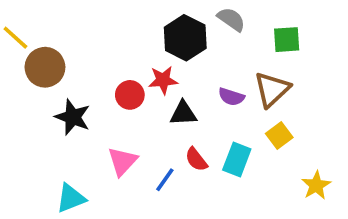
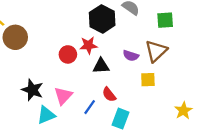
black star: (73, 117) -> (32, 90), moved
yellow square: (279, 135) -> (148, 80), moved, turned 35
cyan rectangle: (237, 159) -> (121, 119), moved
cyan triangle: (71, 198) -> (46, 115), moved

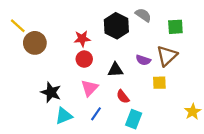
red star: (88, 45) -> (82, 39), moved
pink triangle: (63, 96) -> (90, 88), moved
blue line: (90, 107) -> (96, 114), moved

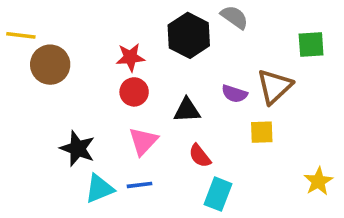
yellow line: (18, 26) -> (21, 35), turned -35
green square: (175, 27) -> (311, 45), moved
blue line: (96, 114) -> (140, 185), moved, turned 48

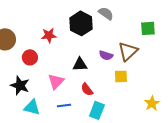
red circle: (134, 92) -> (30, 57), moved
blue line: (140, 185) -> (64, 105), moved
cyan triangle: (99, 189) -> (32, 107), turned 36

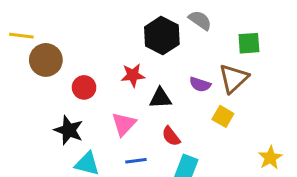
green square: (148, 28) -> (249, 43), moved
red star: (49, 35) -> (133, 75), moved
yellow square: (121, 76) -> (223, 116), turned 32

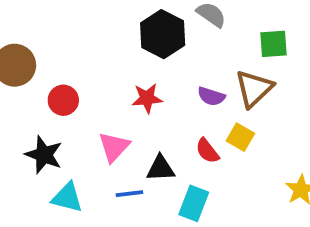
red star: (133, 75) -> (147, 98), moved
black triangle: (160, 98) -> (161, 168), moved
red semicircle: (171, 136) -> (207, 151), moved

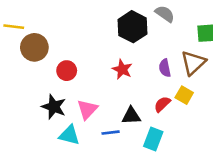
purple semicircle: (211, 96) -> (165, 68), turned 60
red star: (147, 98) -> (122, 69), turned 30
pink triangle: (114, 147) -> (87, 109), moved
red semicircle: (207, 151) -> (162, 104), turned 84

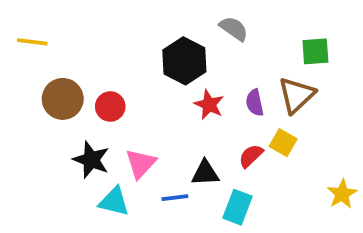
gray semicircle: (165, 14) -> (234, 29), moved
black hexagon: (133, 27) -> (184, 61), moved
brown circle: (34, 47) -> (63, 99), moved
red star: (122, 69) -> (209, 105), moved

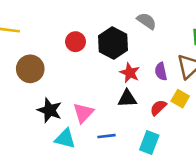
red circle: (110, 107) -> (75, 42), moved
black triangle: (205, 173) -> (127, 99), moved

